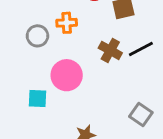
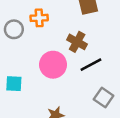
black line: (141, 49) -> (91, 65), moved
pink circle: (67, 75) -> (53, 65), moved

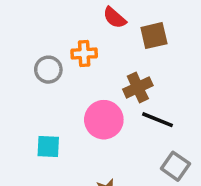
brown cross: (77, 42) -> (138, 87), turned 36
black line: (91, 65) -> (158, 120), turned 50

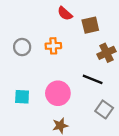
orange cross: (84, 53) -> (53, 46), moved
brown cross: (138, 87) -> (106, 53), moved
pink circle: (104, 120) -> (58, 93), moved

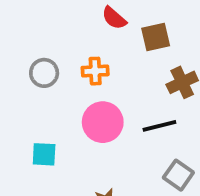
black line: (93, 79) -> (159, 126), turned -36
pink circle: (58, 93) -> (103, 122), moved

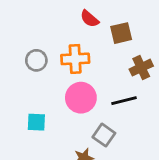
orange cross: (95, 71) -> (75, 59), size x1.4
gray square: (178, 175) -> (104, 135), moved

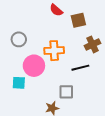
orange cross: (75, 59) -> (54, 51), moved
pink circle: (81, 98) -> (34, 66), moved
gray square: (104, 135) -> (66, 92), turned -35

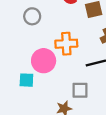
gray circle: (19, 39) -> (32, 16), moved

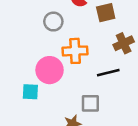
gray circle: (32, 16) -> (53, 22), moved

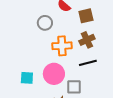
brown cross: (124, 43) -> (87, 40), moved
pink circle: (50, 70) -> (54, 74), moved

